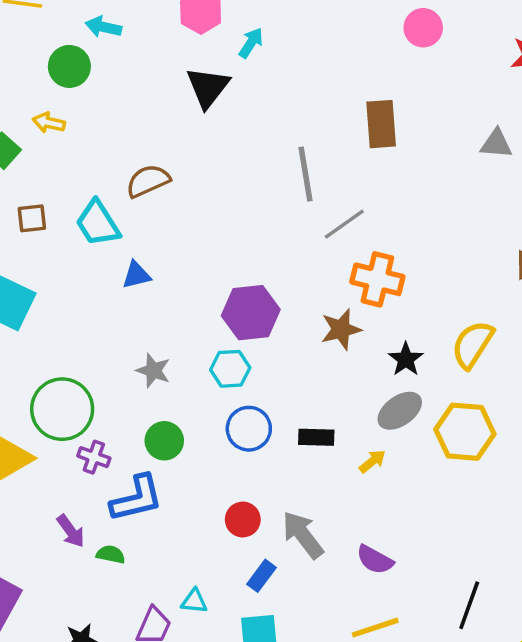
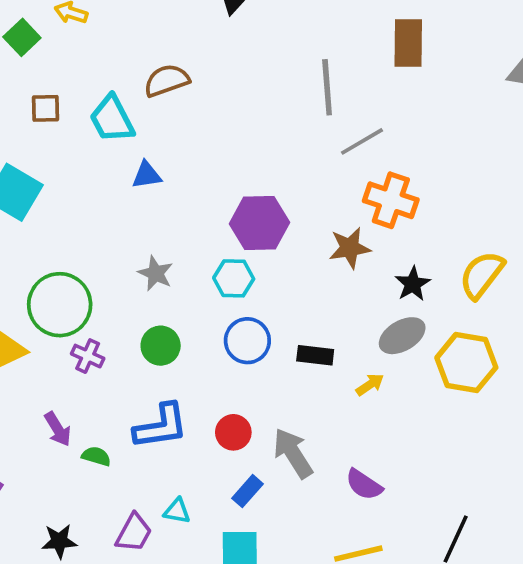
blue L-shape: (137, 498) -> (161, 426), moved

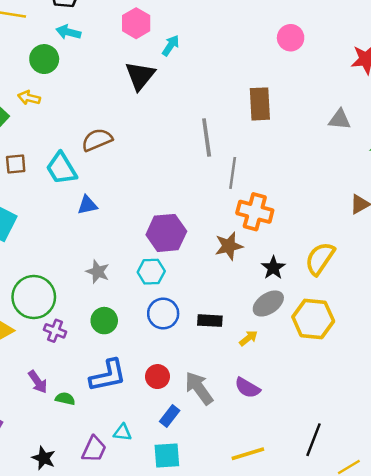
gray line: (362, 141) -> (233, 173), turned -48
purple semicircle: (364, 485) -> (247, 388), moved
black star: (59, 541) -> (44, 458), turned 30

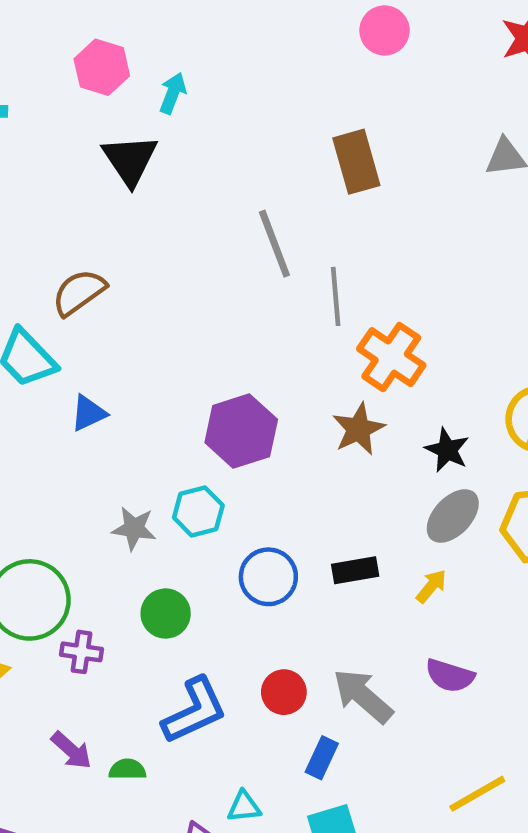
orange cross: (255, 212) -> (391, 357), turned 32
cyan hexagon: (151, 272) -> (198, 512), moved

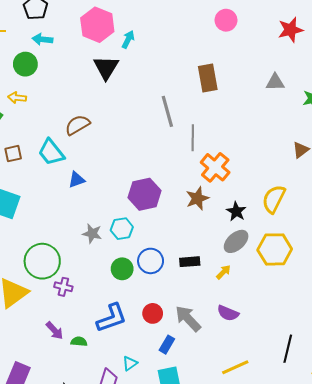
pink hexagon: (102, 67) -> (97, 25), size x1.4
green circle: (166, 614) -> (122, 269), moved
cyan triangle: (244, 807) -> (130, 363), turned -35

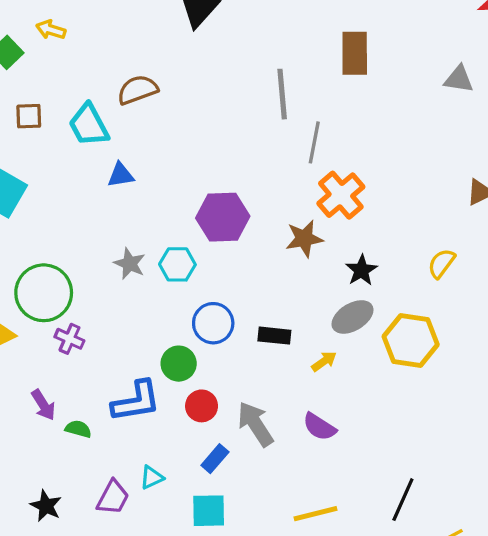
yellow semicircle: (274, 199) -> (441, 263), moved, size x0.7
green circle: (122, 269) -> (179, 364), moved

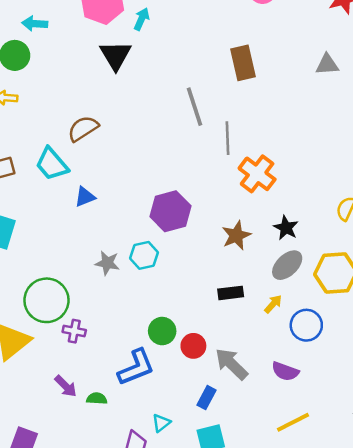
brown star: (304, 239) -> (236, 235), moved
blue circle: (213, 323) -> (306, 325), moved
red circle: (202, 406) -> (193, 346), moved
purple semicircle: (319, 427) -> (285, 371), moved

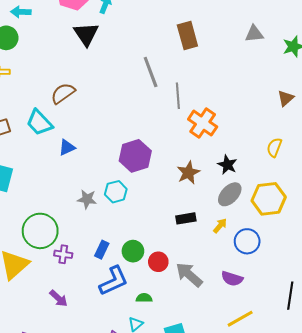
blue rectangle: (206, 398) -> (102, 250), moved
green semicircle: (97, 399) -> (144, 298), moved

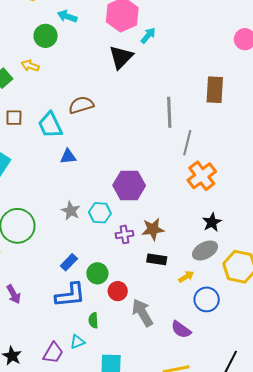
brown star: (188, 173) -> (153, 229), moved
purple cross: (63, 254) -> (125, 234), moved, turned -36
green semicircle: (144, 298) -> (93, 320), turned -112

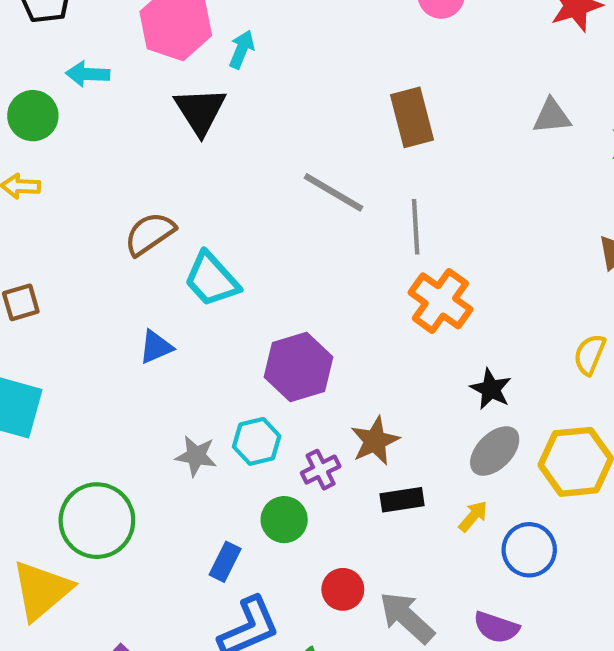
cyan arrow: (67, 16) -> (88, 74), moved
gray line: (169, 112) -> (334, 192), turned -40
cyan trapezoid: (50, 125) -> (212, 279), moved
gray line: (187, 143) -> (416, 227), moved
green circle: (97, 273) -> (284, 520), moved

